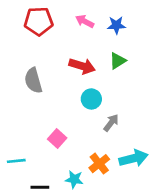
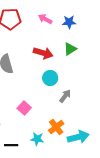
cyan arrow: (134, 158) -> (78, 137), moved

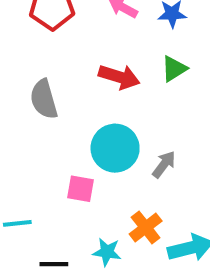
cyan circle: (50, 78) -> (115, 148), moved, size x1.5
pink square: (24, 108) -> (80, 189), turned -32

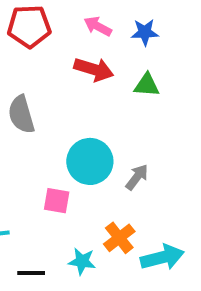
green triangle: (174, 69) -> (147, 85), turned 36
red arrow: (119, 77) -> (94, 69), moved

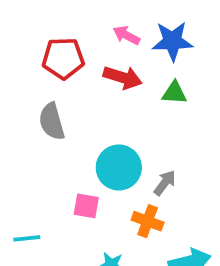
red pentagon: (29, 26) -> (63, 58), moved
blue star: (145, 32) -> (172, 41), size x1.5
orange cross: (119, 238) -> (148, 221), moved, turned -32

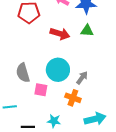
red arrow: (123, 77) -> (60, 34), moved
gray semicircle: (52, 122) -> (23, 73), moved

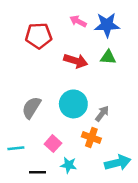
gray semicircle: (23, 73) -> (31, 108), turned 48
pink square: (41, 90) -> (53, 144), moved, turned 32

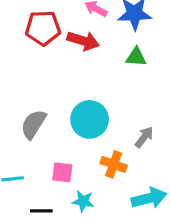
red arrow: (76, 61) -> (83, 41), moved
gray arrow: (102, 114) -> (144, 137), moved
pink square: (53, 144) -> (62, 172), turned -35

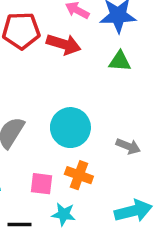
gray arrow: (144, 137) -> (128, 146), turned 75
orange cross: (114, 164) -> (79, 175), moved

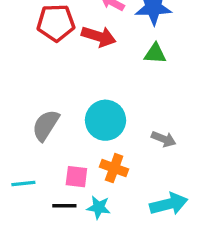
black line: (19, 224) -> (64, 206), moved

